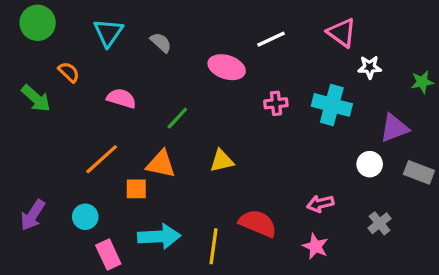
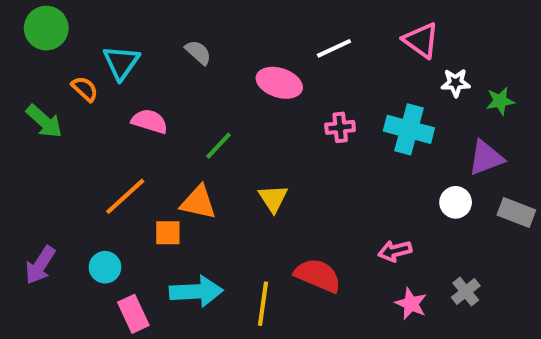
cyan triangle: (108, 33) -> (121, 63), moved
green star: (422, 82) -> (500, 101), moved
yellow triangle: (222, 161) -> (273, 198), turned -50
gray cross: (379, 223) -> (466, 292), moved
pink star: (315, 246) -> (411, 304), moved

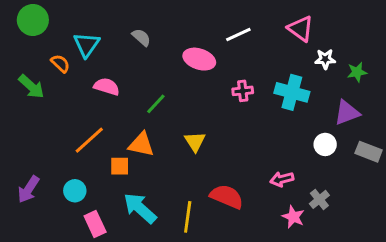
cyan arrow: (196, 292) -> (140, 208), turned -135
gray cross: (466, 292) -> (319, 199), moved

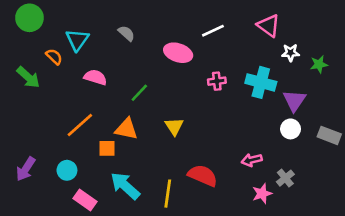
purple triangle: (347, 113) -> (294, 101), moved, turned -35
pink star: (293, 217) -> (262, 194), turned 30
pink rectangle: (95, 224) -> (85, 200), turned -30

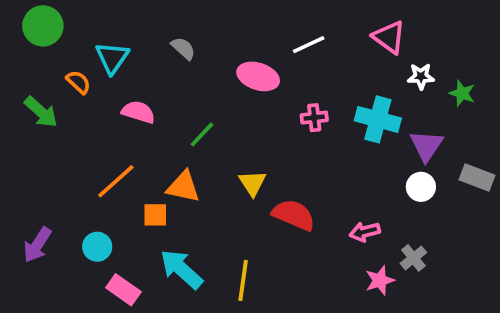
green star: (319, 64) -> (462, 93), turned 30
gray rectangle: (329, 135) -> (477, 177), moved
red semicircle: (203, 175) -> (294, 215), moved

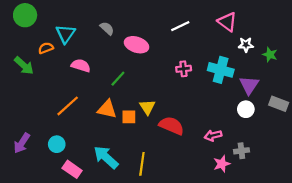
pink ellipse: (258, 76) -> (137, 45), moved
orange semicircle: (78, 82) -> (46, 48), turned -64
orange square: (155, 215) -> (129, 117), moved
gray cross: (413, 258) -> (241, 151), turned 32

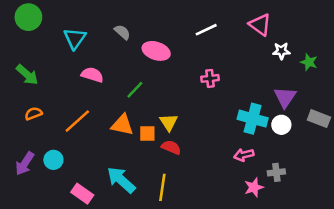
orange semicircle: (46, 48) -> (33, 114), moved
cyan cross: (221, 70) -> (253, 119), moved
red semicircle: (172, 126) -> (171, 147), moved, size x0.7
cyan circle: (57, 144) -> (53, 160), moved

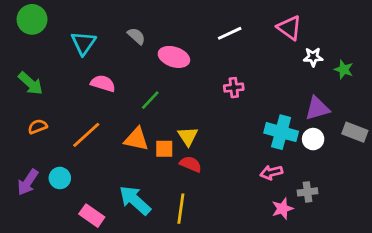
purple triangle: (285, 97) -> (317, 108), turned 40

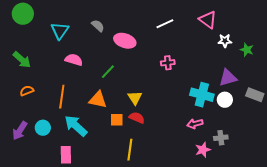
orange line: (86, 135) -> (62, 97), turned -40
orange square: (164, 149) -> (117, 120), moved
cyan arrow: (135, 200) -> (76, 126), moved
pink rectangle: (92, 216) -> (66, 155), turned 54

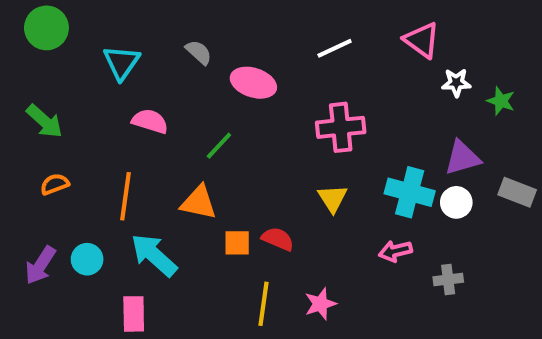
pink cross: (168, 63) -> (341, 127), size x1.6
yellow triangle: (135, 98) -> (333, 198), moved
pink star: (203, 150) -> (320, 304), moved

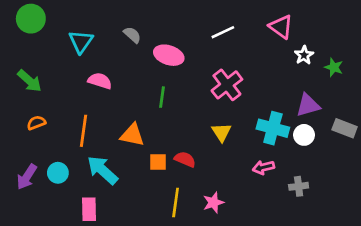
white star: (456, 83) -> (304, 55), turned -30
pink cross: (341, 127) -> (227, 85), turned -32
green line: (219, 146) -> (162, 97), moved, turned -35

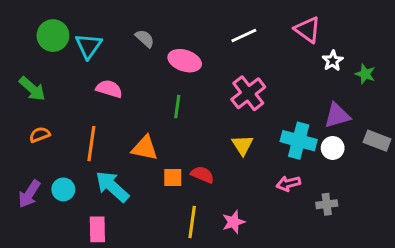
green circle: (31, 19) -> (53, 36), moved

